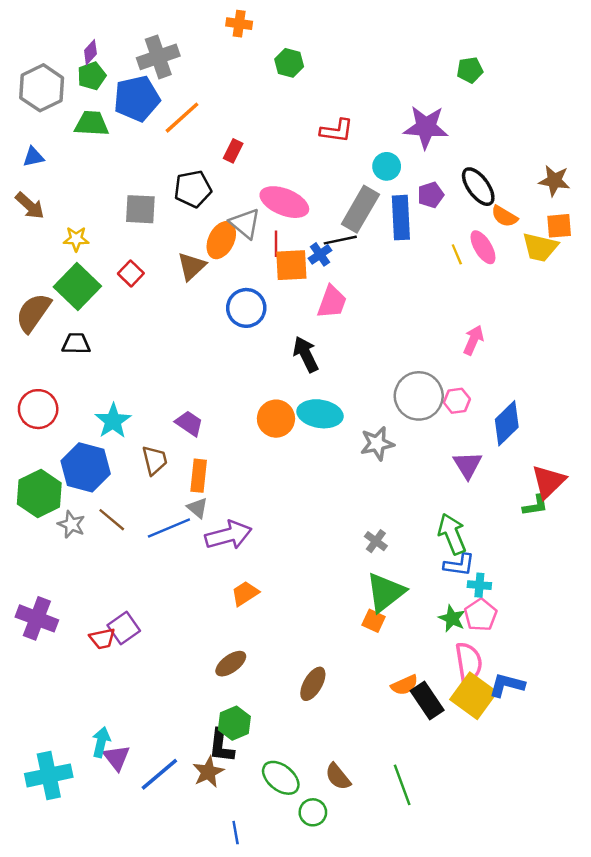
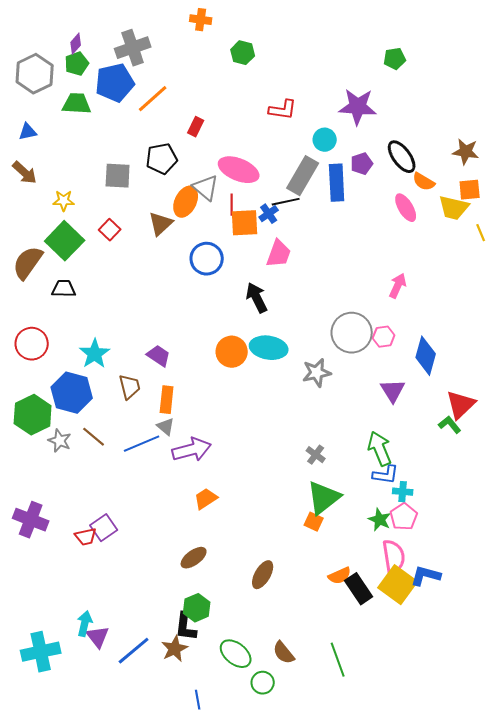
yellow line: (457, 254) -> (481, 233), moved
blue diamond: (507, 423) -> (426, 356), turned -30
green L-shape: (535, 505) -> (450, 425), turned -120

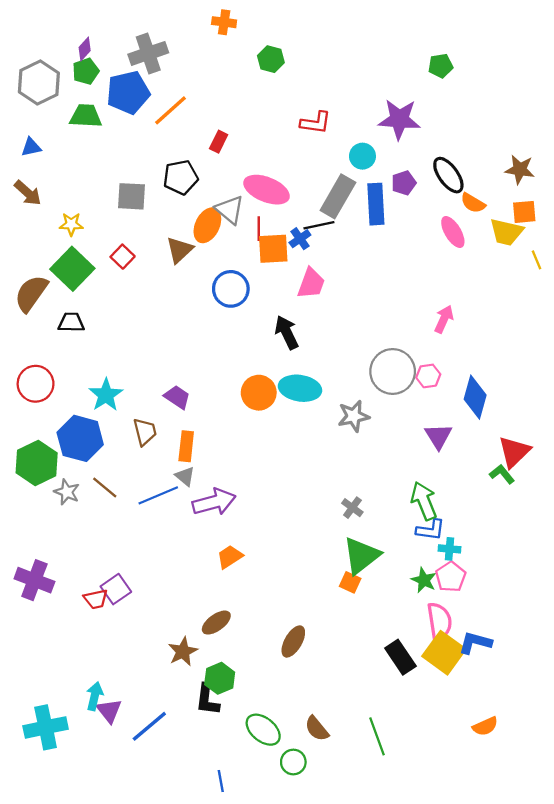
orange semicircle: (340, 576) -> (485, 726), moved
brown star: (175, 649) -> (183, 652), moved

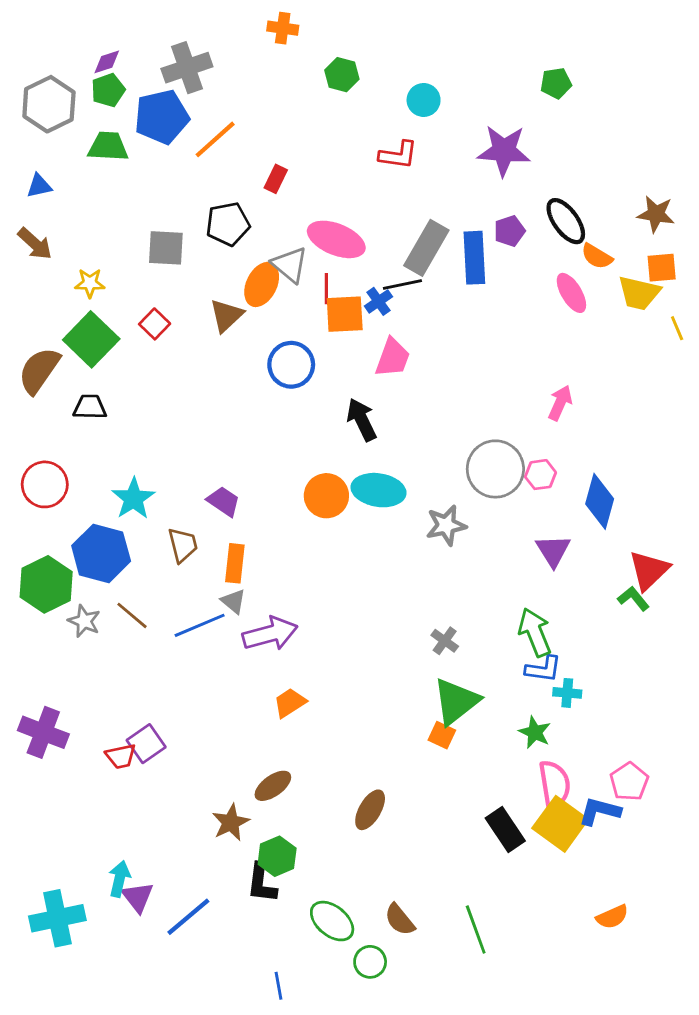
purple diamond: (85, 49) -> (107, 62), turned 30
cyan circle: (362, 156) -> (424, 100), moved
pink pentagon: (451, 577) -> (629, 782), moved

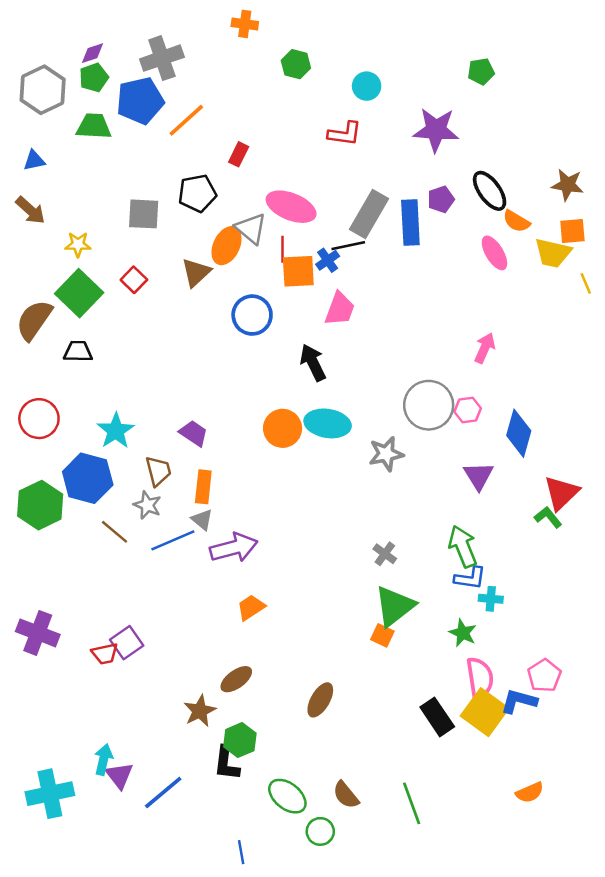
gray star: (84, 621) -> (147, 505), moved

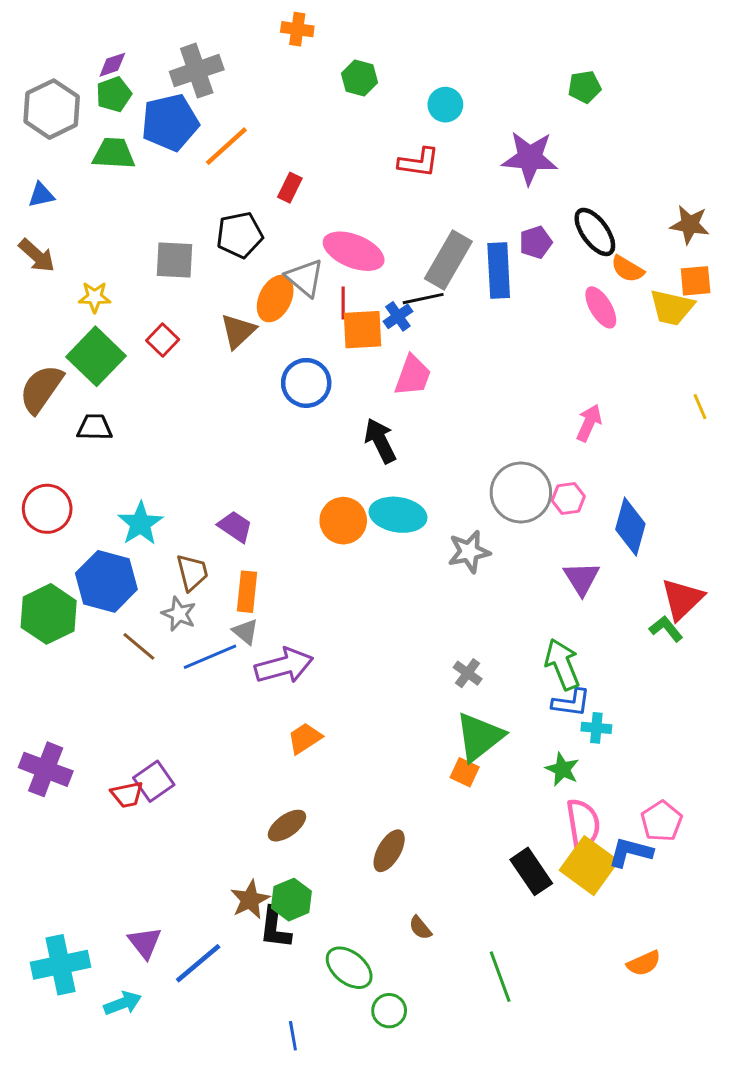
yellow line: (586, 283) -> (700, 407), moved
brown star: (200, 711) -> (250, 900), moved
cyan arrow: (103, 760) -> (123, 1003), moved, turned 56
brown semicircle: (346, 795) -> (420, 928), moved, size x0.7

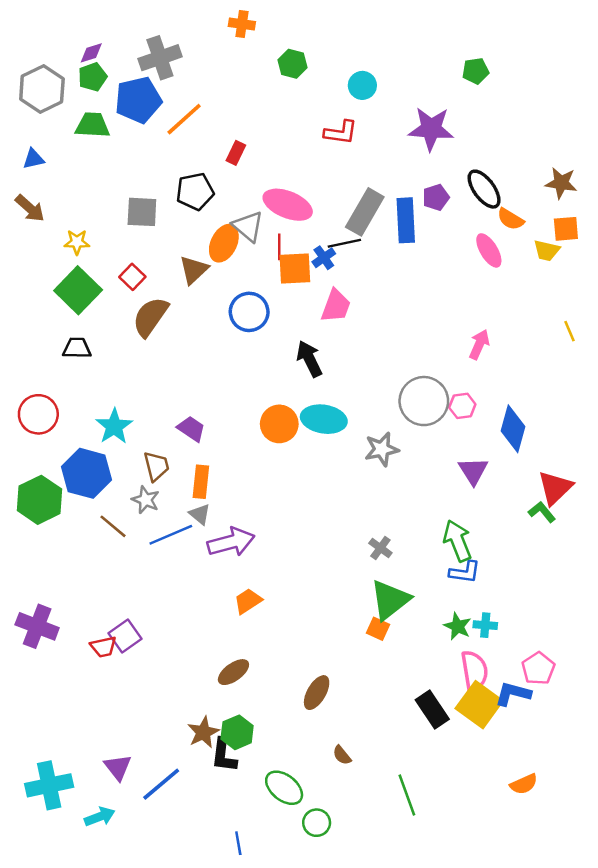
yellow trapezoid: (672, 307) -> (547, 250), size x0.7
brown semicircle: (41, 389) -> (150, 317), moved
cyan cross: (596, 728) -> (485, 625), moved

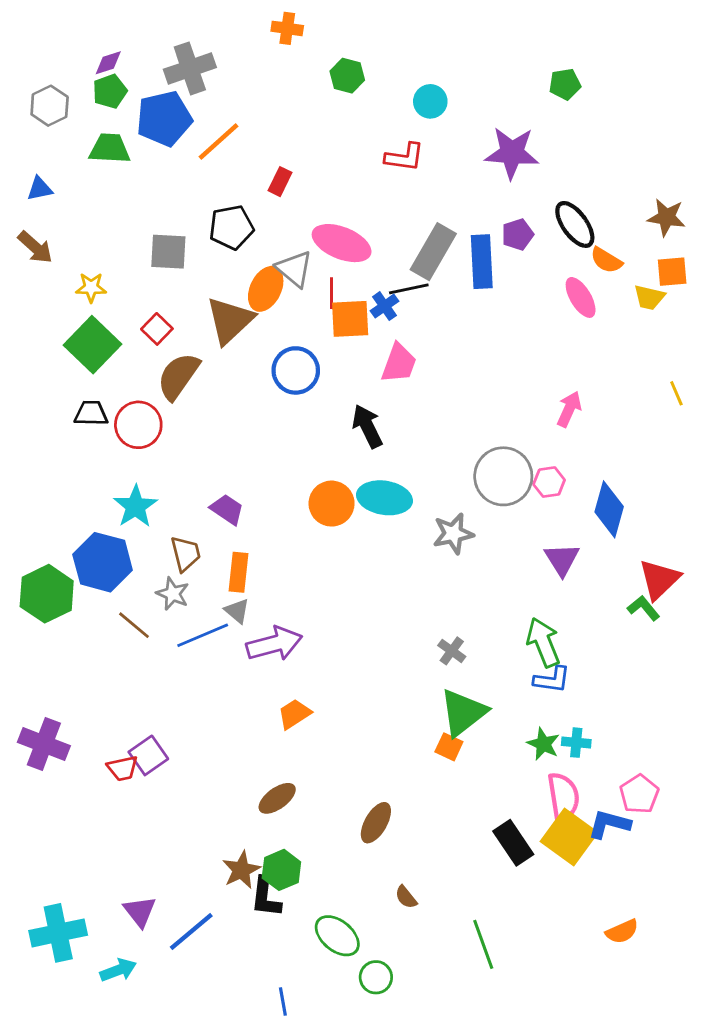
gray hexagon: (42, 89) -> (50, 106), size x0.7
brown triangle: (194, 270) -> (230, 320), size x1.4
red circle: (38, 414) -> (138, 425), moved

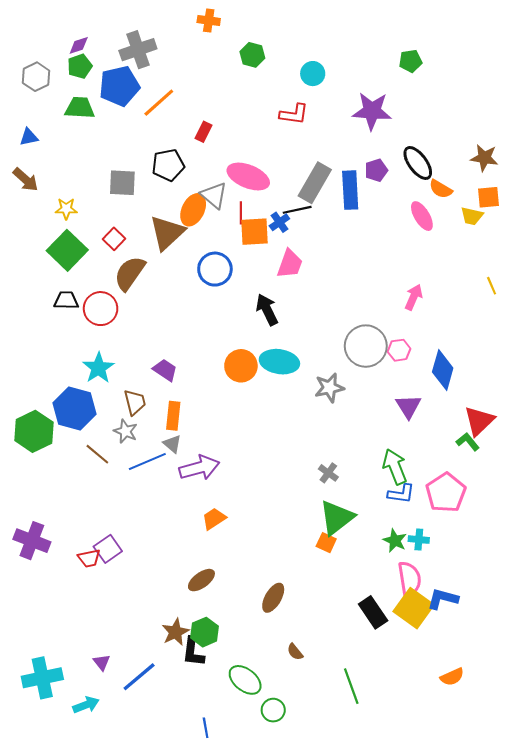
pink pentagon: (639, 794) -> (446, 493), moved, size x1.4
purple triangle: (140, 911) -> (102, 662), size x0.7

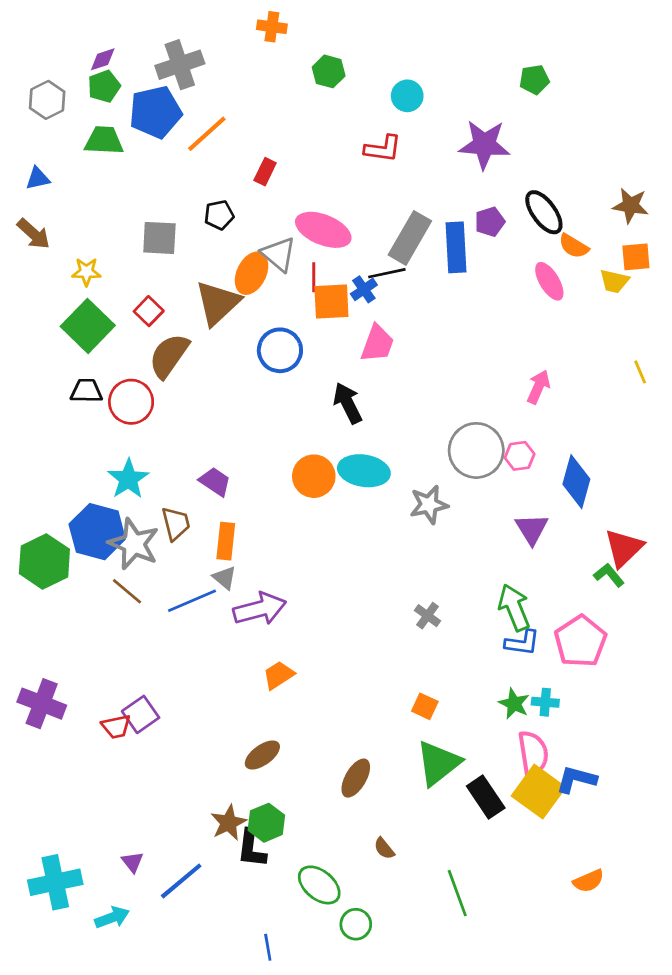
black pentagon: (168, 165) -> (219, 215), size x0.7
gray star: (125, 431) -> (134, 544), moved, size x1.6
green triangle: (337, 518) -> (438, 763), moved

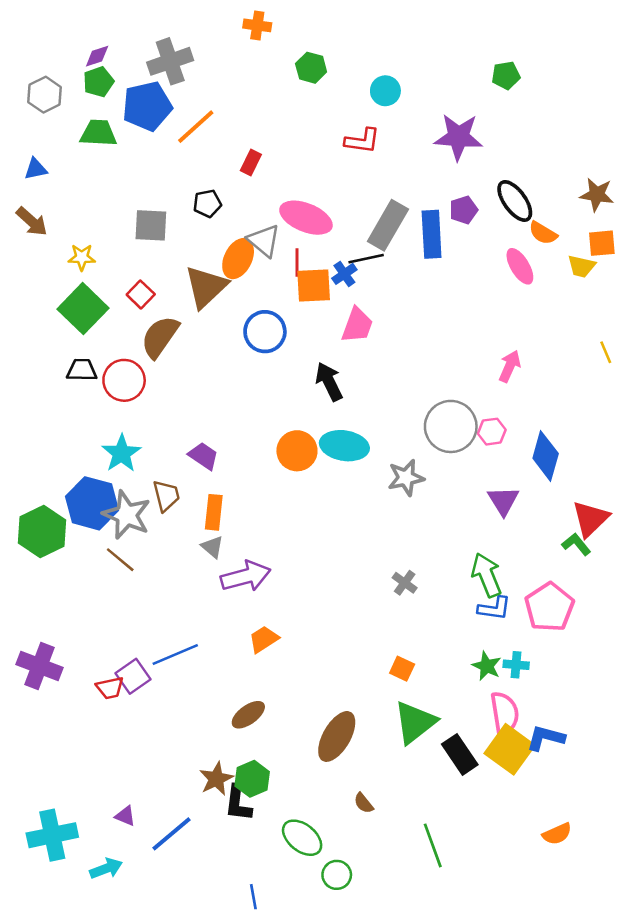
blue line: (192, 601) -> (175, 654), moved
brown ellipse: (356, 778) -> (337, 736), size x1.4
purple triangle: (132, 862) -> (125, 816), turned -30

